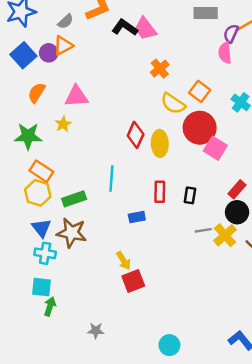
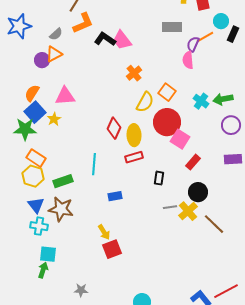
blue square: (23, 55) -> (35, 112), moved
yellow semicircle: (173, 104) -> (145, 102), turned -95
red rectangle: (237, 189) -> (193, 162), moved
red rectangle: (160, 192) -> (134, 157), moved, turned 72
cyan square: (41, 287) -> (48, 254), moved

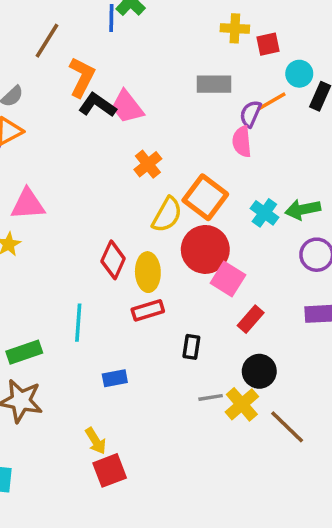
orange L-shape: (83, 23) -> (82, 77), moved, turned -40
orange square: (167, 92) -> (205, 197), size x1.4

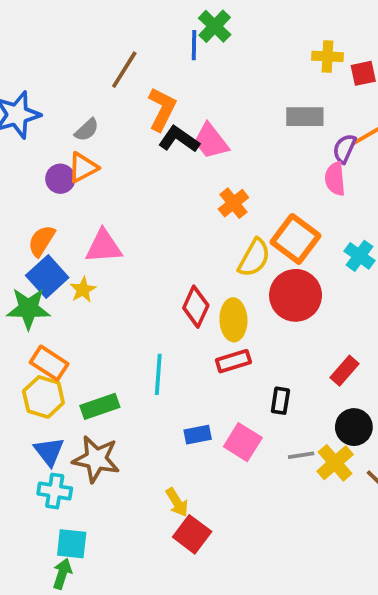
pink square: (228, 279) -> (243, 442), moved
red square: (110, 470) -> (192, 534), turned -32

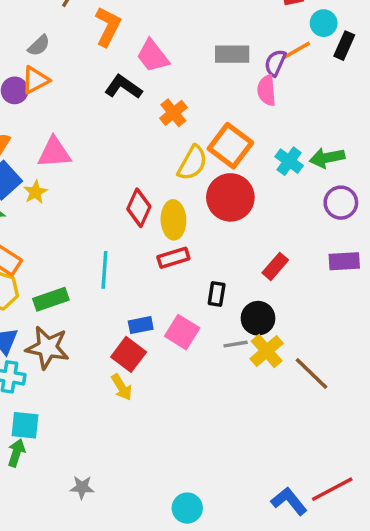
gray rectangle: (305, 117) -> (232, 54), moved
black L-shape: (179, 139) -> (123, 87), moved
black circle: (354, 427) -> (258, 318), moved
red square: (192, 534) -> (129, 354), moved

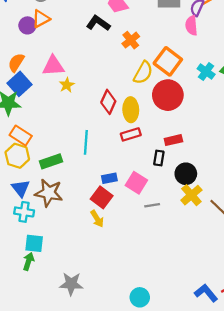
yellow star: (35, 192) -> (67, 85), moved
red rectangle: (275, 266) -> (173, 140), moved, turned 36
gray line: (236, 344) -> (152, 205), moved
gray star: (82, 487) -> (71, 284), size x1.5

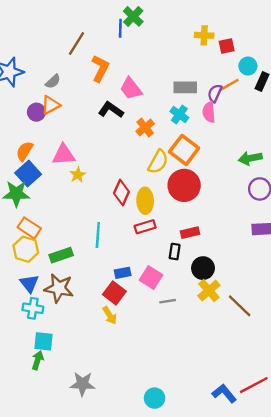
cyan cross: (206, 72) -> (179, 114), moved

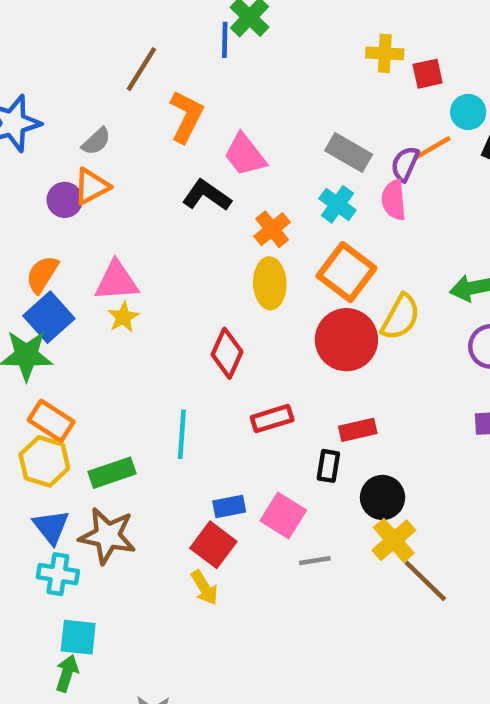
gray rectangle: (185, 87) -> (349, 153), turned 30
yellow semicircle: (158, 162) -> (401, 317), moved
yellow star: (78, 175) -> (123, 317), moved
yellow ellipse: (145, 201) -> (270, 283), moved
brown line: (240, 306) -> (425, 581), moved

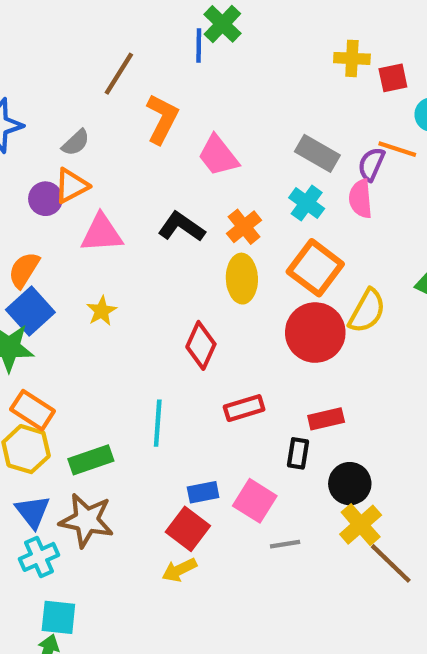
orange line: (432, 148) -> (397, 149), turned 48
black L-shape: (207, 195) -> (181, 227), moved
pink triangle: (117, 281) -> (102, 233), moved
cyan cross: (58, 574) -> (39, 557), turned -33
yellow arrow: (204, 588) -> (179, 570), turned 96

